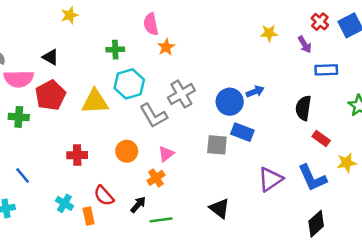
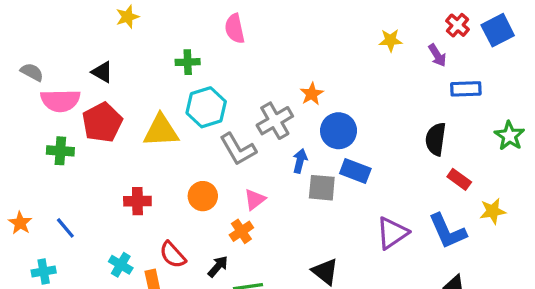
orange star: (166, 47) -> (312, 94), moved
blue arrow: (255, 92) -> (300, 161), moved, turned -54

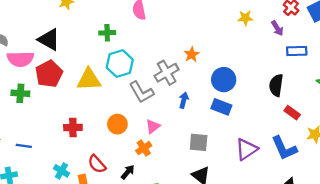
black triangle: (102, 72) -> (49, 40), size x1.5
blue circle: (339, 131) -> (224, 80), moved
gray square: (322, 188) -> (199, 142), moved
blue line: (65, 228) -> (24, 146), turned -42

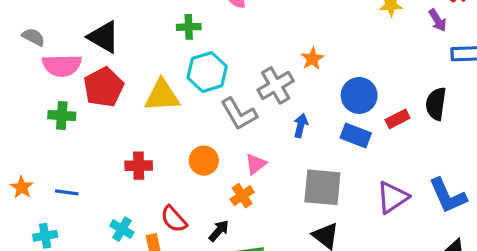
red rectangle: (292, 113) -> (398, 119), moved, turned -63
gray square: (199, 142) -> (322, 187), size x1.4

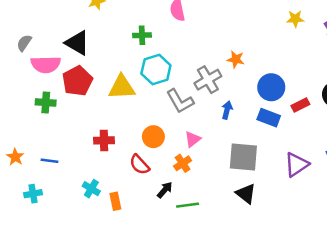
gray semicircle: (33, 37) -> (24, 43), turned -84
orange star: (312, 59) -> (236, 59), turned -30
red semicircle: (174, 219) -> (139, 165), moved

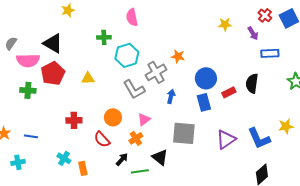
cyan hexagon: (156, 70) -> (127, 55), moved
yellow triangle: (122, 87) -> (88, 78), size x0.6
blue rectangle: (269, 118) -> (204, 102), turned 54
black triangle: (246, 194) -> (160, 157), moved

